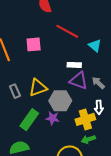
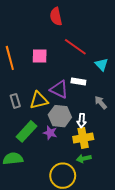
purple triangle: (79, 81) -> (59, 89), moved
white arrow: (99, 107) -> (82, 121), moved

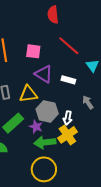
purple triangle: (59, 89) -> (44, 74), moved
yellow cross: (83, 138) -> (67, 135), turned -30
green arrow: (84, 159) -> (45, 142), moved, size x1.5

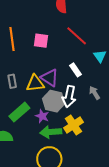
purple triangle: (44, 74) -> (50, 78), moved
white rectangle: (68, 80) -> (76, 70), turned 40
white arrow: (68, 118) -> (69, 96), moved, size x1.5

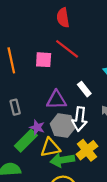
red line: (77, 36) -> (67, 49), moved
purple triangle: (50, 78) -> (56, 100), turned -30
yellow triangle: (35, 83) -> (50, 148), moved
purple star: (42, 116) -> (37, 127), moved

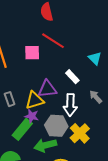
gray hexagon: (63, 126) -> (56, 126), moved
yellow triangle: (50, 148) -> (35, 100), moved
green arrow: (62, 160) -> (45, 145), moved

